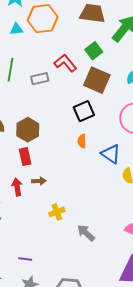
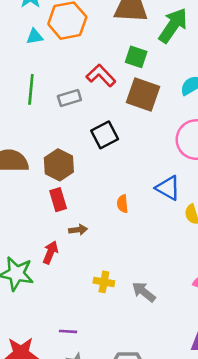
green square: (94, 51) -> (136, 57), turned -30
black square: (84, 111) -> (105, 135), moved
orange semicircle: (82, 141) -> (122, 204), moved
red arrow: (17, 187) -> (50, 252), moved, turned 36
yellow cross: (57, 212) -> (104, 282), moved, turned 35

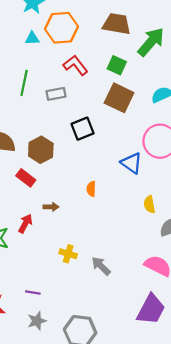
red L-shape: (101, 75) -> (75, 65), moved
blue triangle: (168, 188) -> (131, 163), moved
red rectangle: (58, 200) -> (26, 178), moved, turned -42

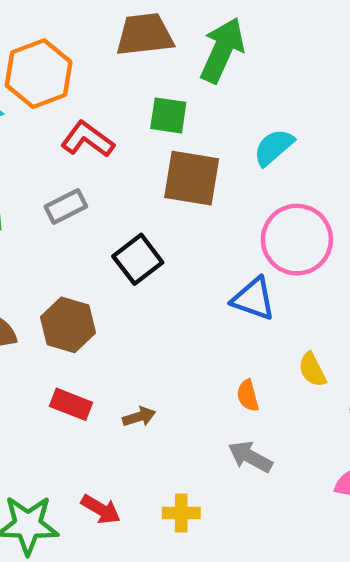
red rectangle: (26, 178) -> (71, 404), moved
orange semicircle: (91, 189) -> (248, 396), moved
brown arrow: (51, 207) -> (139, 417), moved
red arrow: (25, 224) -> (101, 509), moved, turned 108
gray arrow: (101, 266) -> (250, 457), moved

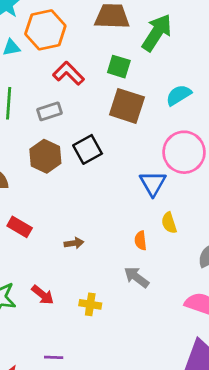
blue triangle: (253, 299) -> (153, 183), turned 32
brown hexagon: (68, 325) -> (45, 156), moved
yellow semicircle: (312, 370) -> (169, 223), moved
red rectangle: (71, 404) -> (20, 227), moved

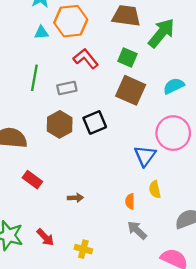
gray arrow: (136, 277) -> (137, 230), moved

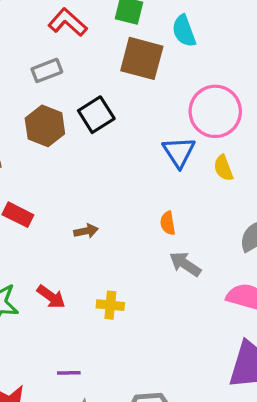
cyan semicircle: (174, 86) -> (184, 31), moved, turned -75
yellow semicircle: (155, 189) -> (223, 168), moved

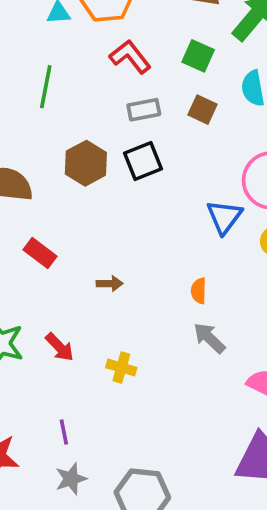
brown square: (142, 58) -> (203, 110), size x0.6
gray rectangle: (47, 70) -> (144, 110), moved
purple line: (69, 373) -> (64, 432), turned 70

